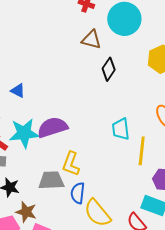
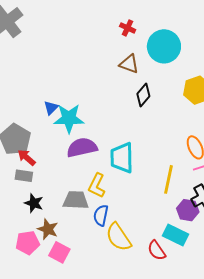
blue triangle: (18, 91) -> (51, 108), turned 42
cyan trapezoid: (121, 129) -> (122, 158), moved, size x1.4
cyan star: (24, 133) -> (69, 118), moved

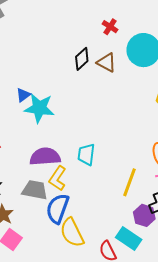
black diamond: (143, 95) -> (82, 59), moved
purple semicircle: (82, 148) -> (45, 157), moved
cyan trapezoid: (122, 158) -> (86, 154), size x0.7
blue semicircle: (101, 215) -> (58, 209), size x1.4

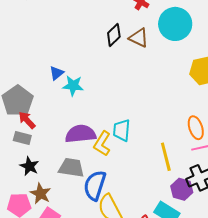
cyan star: (39, 108) -> (73, 86), size x0.7
yellow L-shape: (58, 178) -> (102, 144), moved
yellow line: (129, 182) -> (166, 157), turned -32

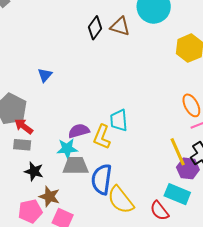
cyan star: (73, 86) -> (67, 149), moved
purple semicircle: (81, 134) -> (79, 131), size x0.7
yellow line: (166, 157) -> (178, 152), moved

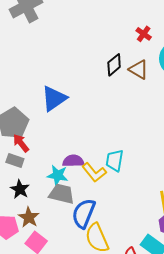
blue triangle: (45, 75) -> (54, 98), size x1.8
yellow L-shape: (102, 137) -> (94, 172), turned -75

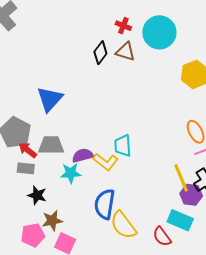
red cross: (144, 34) -> (123, 26), moved
gray trapezoid: (62, 194) -> (51, 145), moved
brown star: (29, 217) -> (52, 221), turned -30

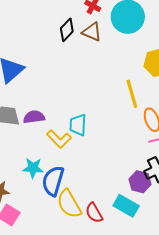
purple semicircle: (83, 155) -> (34, 117), moved
cyan star: (71, 173) -> (33, 168), moved
yellow line: (181, 178) -> (132, 94), moved
red semicircle: (162, 237) -> (94, 213), moved

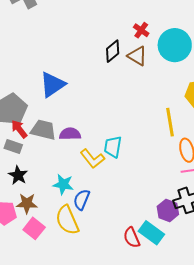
blue semicircle: (53, 181) -> (82, 200), size x0.7
yellow semicircle: (69, 204) -> (67, 220), moved
red semicircle: (94, 213) -> (132, 238), moved

